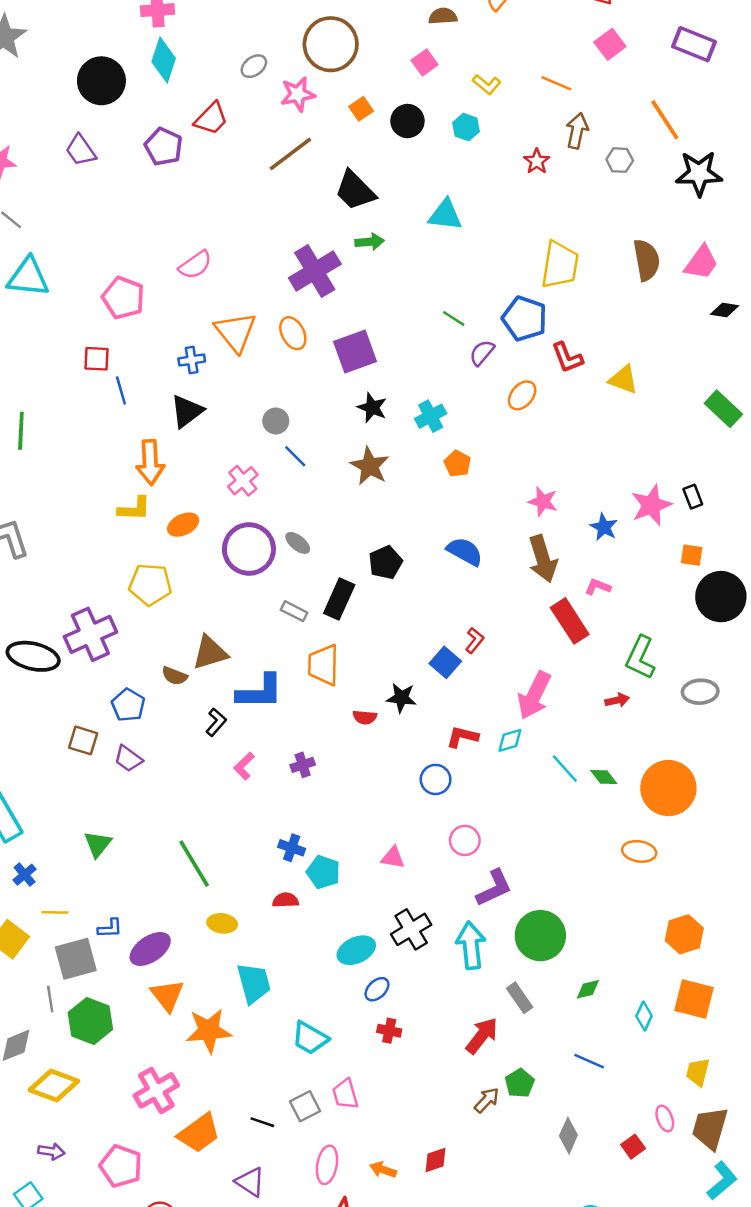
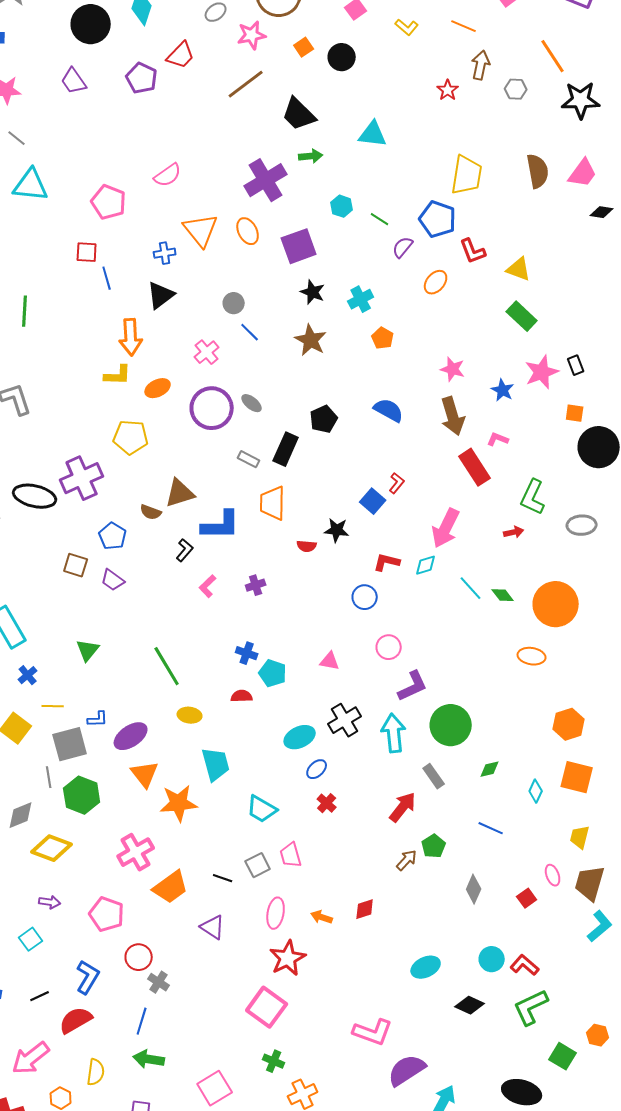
cyan hexagon: (466, 127) -> (342, 206), moved
green rectangle: (723, 409) -> (522, 316), moved
red cross: (389, 1031) -> (327, 803), turned 30

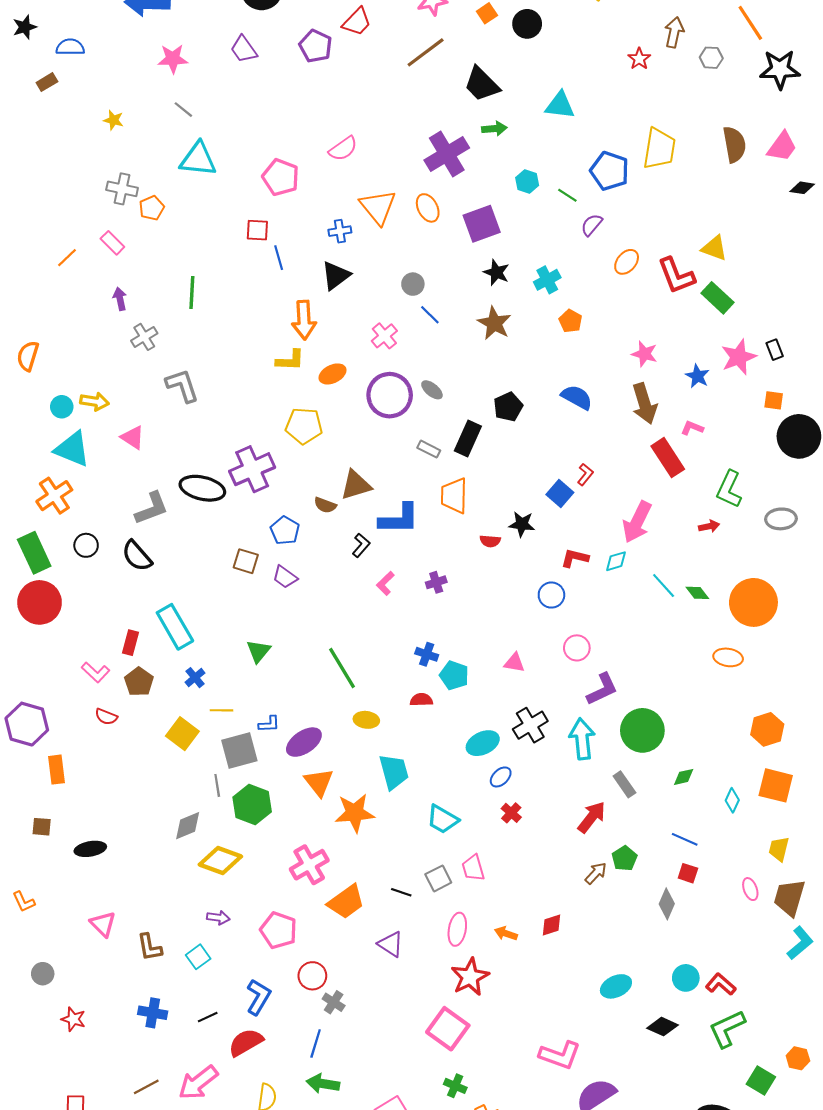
blue pentagon: (438, 219) -> (610, 171), moved
red L-shape: (473, 251) -> (676, 276), moved, size x1.4
red square: (527, 898) -> (688, 873), moved, turned -36

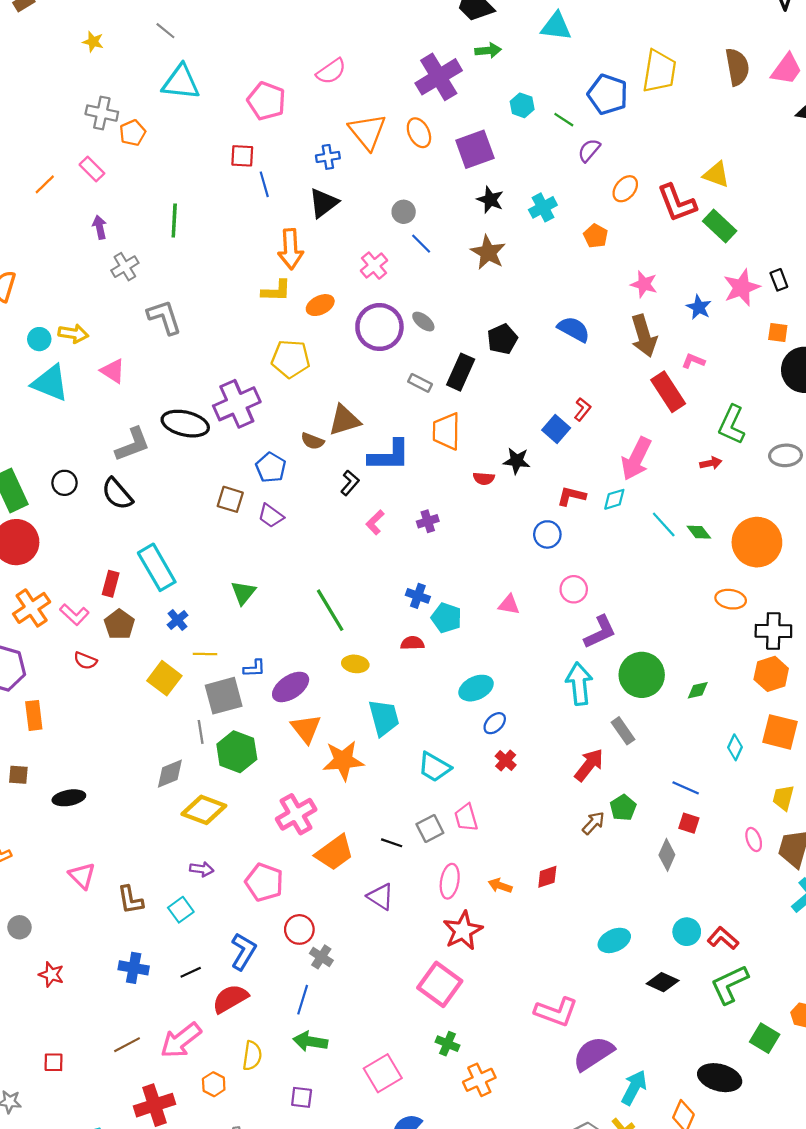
orange pentagon: (570, 321) -> (596, 236), moved
orange cross: (54, 496) -> (32, 608), moved
black cross: (530, 725) -> (773, 631), moved, turned 32
green diamond: (684, 777) -> (698, 690), moved

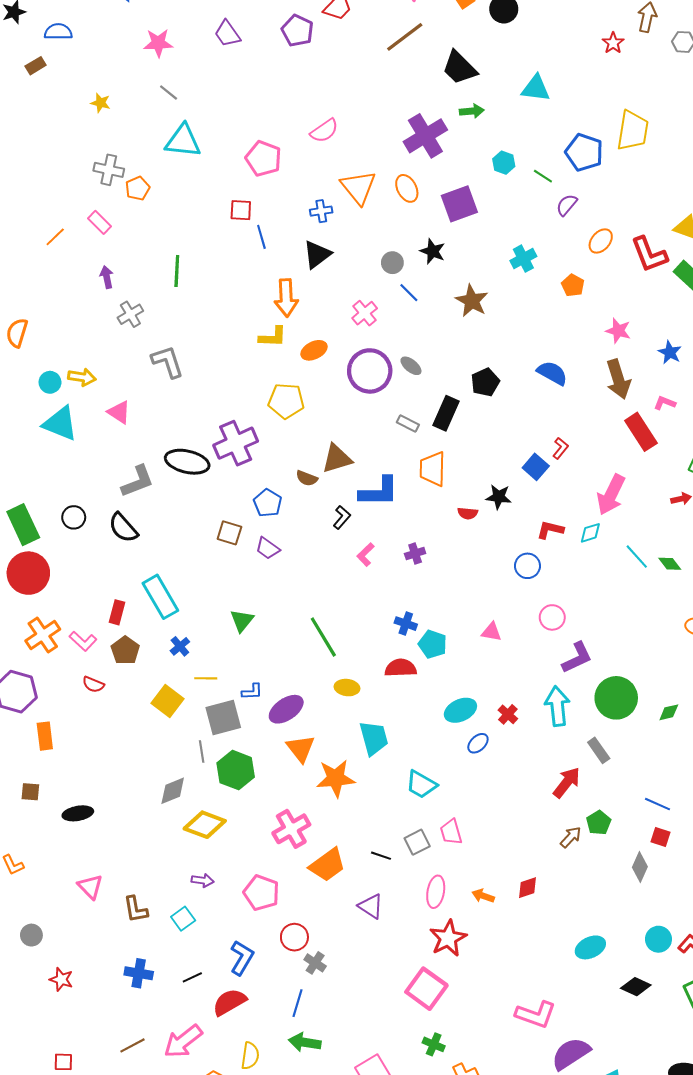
black star: (490, 200) -> (433, 251), moved
red semicircle: (412, 643) -> (401, 668), size x1.4
red cross: (506, 760) -> (508, 714), moved

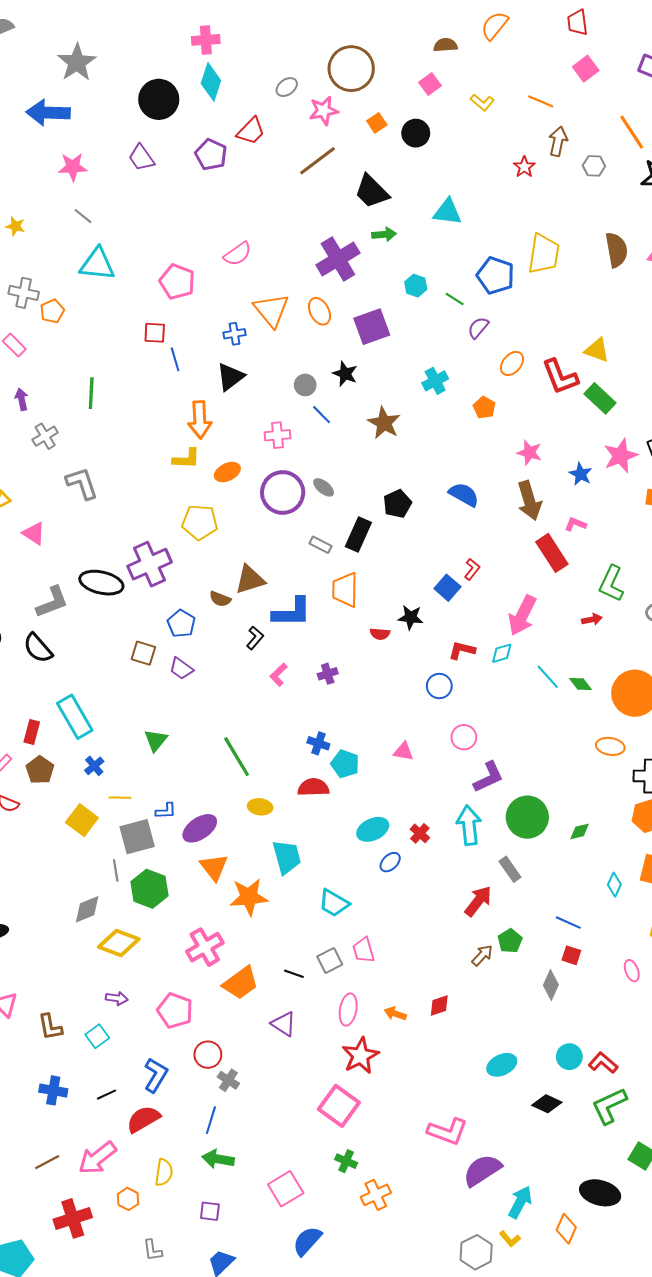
pink cross: (365, 313) -> (278, 435), turned 35

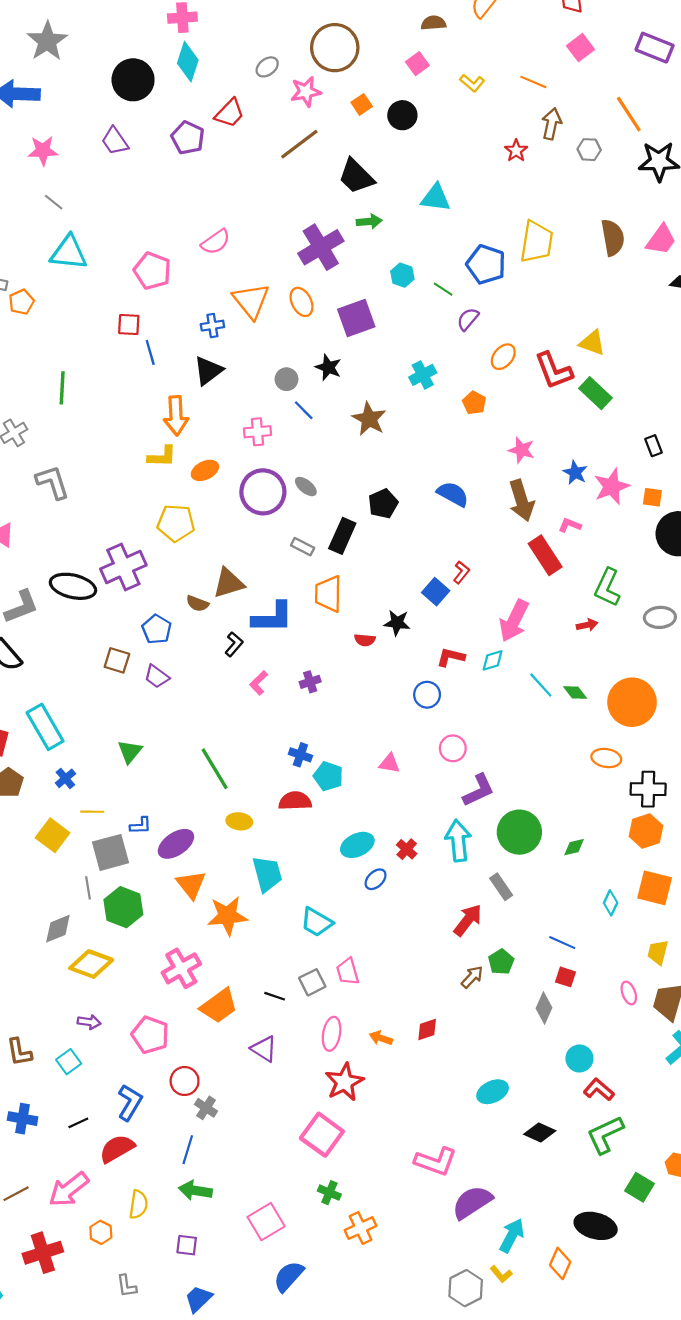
pink star: (621, 456) -> (612, 487), moved
cyan circle: (569, 1057) -> (579, 1058), moved

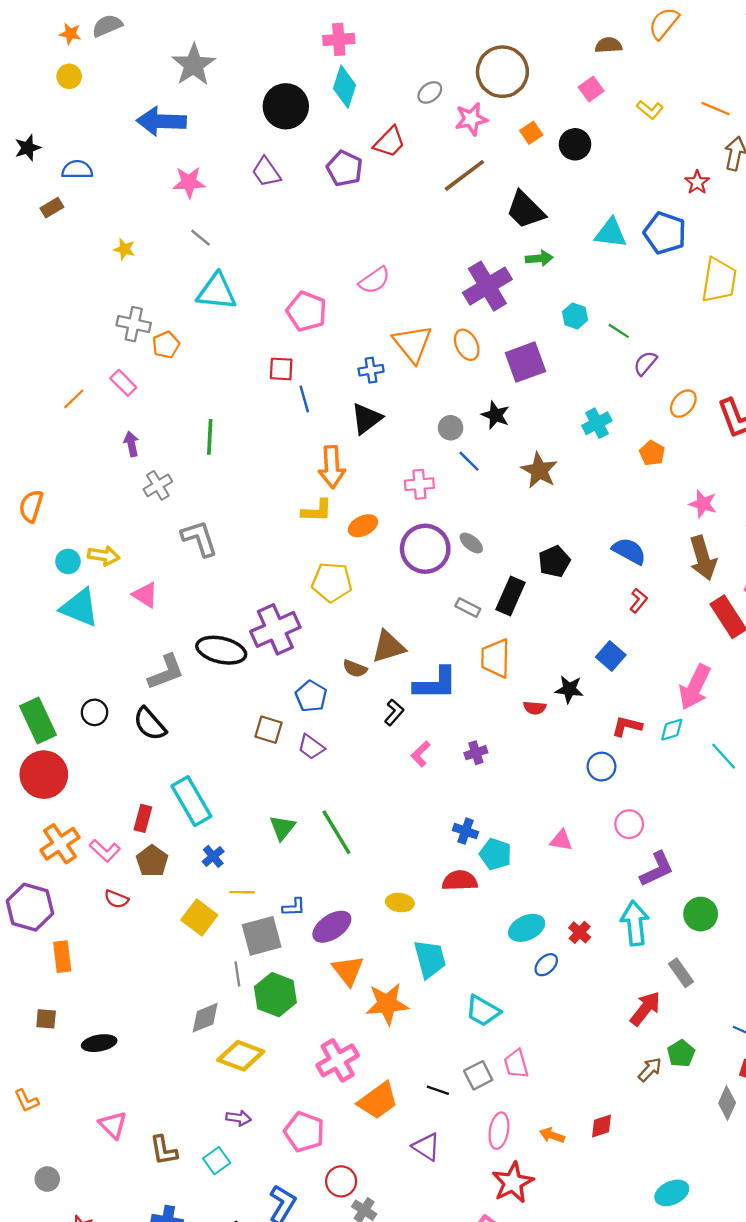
blue pentagon: (486, 264) -> (665, 233), moved
red L-shape: (461, 572) -> (638, 601), moved
green line: (215, 769) -> (336, 832), moved
green circle: (519, 832) -> (701, 914), size x0.7

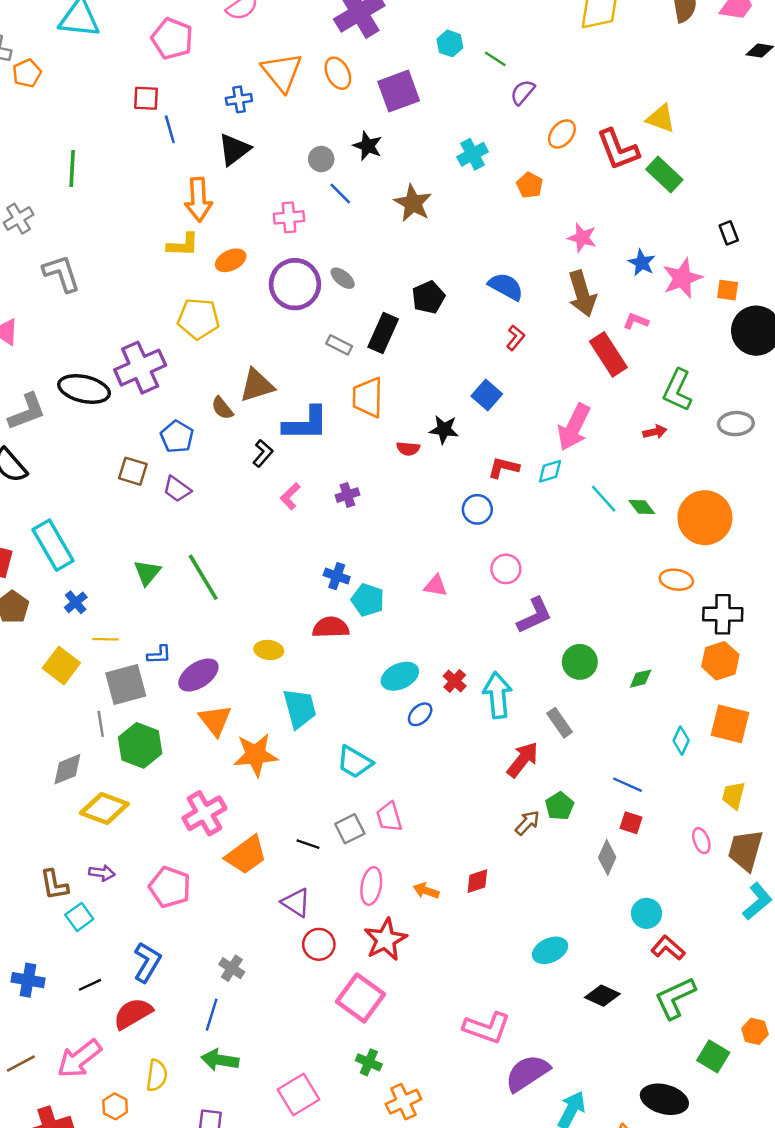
brown semicircle: (355, 669) -> (222, 408), turned 30
cyan arrow: (635, 923) -> (498, 695), moved
brown L-shape: (164, 1150) -> (54, 885), moved
red circle: (341, 1181) -> (319, 944), moved

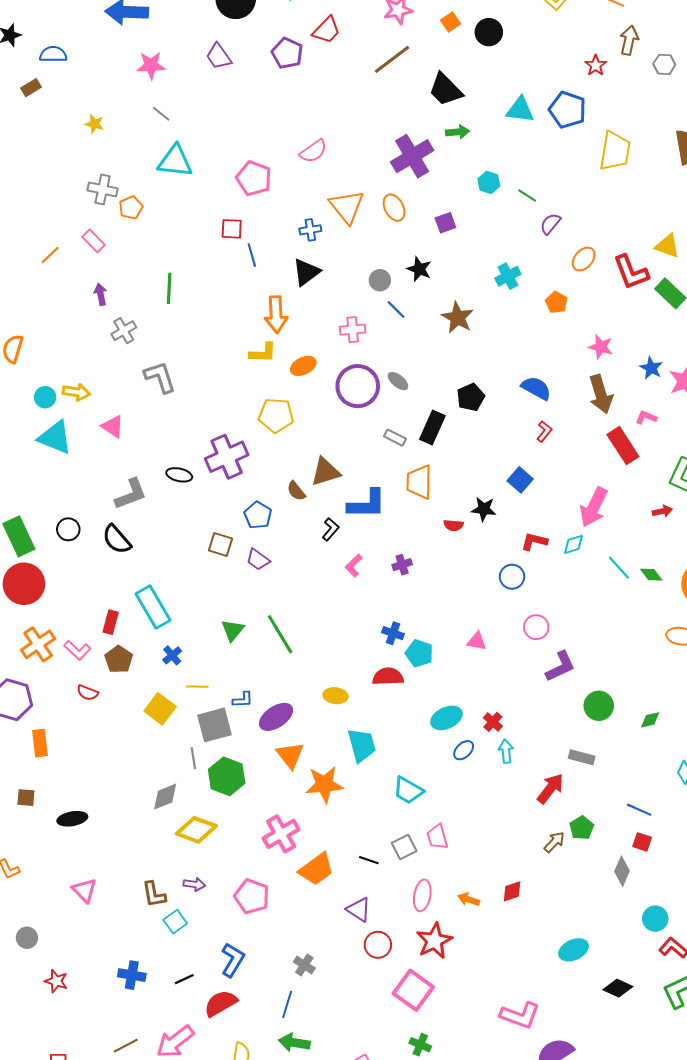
purple square: (399, 91) -> (445, 223), size x0.6
black ellipse: (84, 389) -> (179, 475), size x0.6
cyan arrow: (498, 695) -> (506, 751), moved, size x0.6
gray rectangle: (560, 723) -> (582, 757), turned -40

